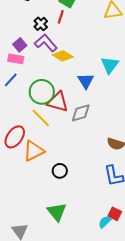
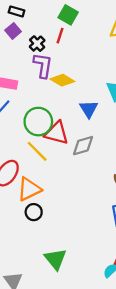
purple L-shape: (46, 43) -> (43, 65), turned 50
purple square: (20, 45) -> (13, 31), moved
black circle: (60, 171) -> (34, 212), moved

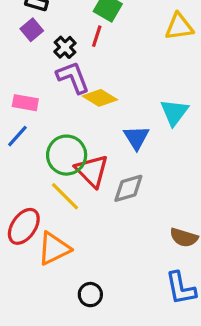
purple L-shape: (43, 65) -> (73, 77), turned -30
red triangle: (57, 133) -> (92, 171), turned 30
black circle: (34, 212) -> (90, 295), moved

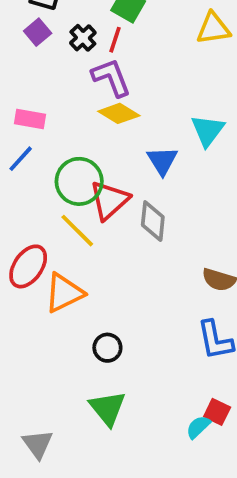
black cross: (65, 47) -> (83, 38), moved
purple L-shape: (73, 77) -> (111, 77), moved
red triangle: (92, 171) -> (109, 200), turned 33
gray diamond: (128, 188) -> (153, 221), turned -68

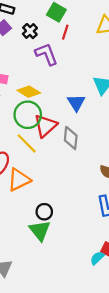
red line: (115, 40) -> (65, 32), moved
yellow diamond: (119, 113) -> (29, 92), moved
green triangle: (107, 408) -> (40, 230), moved

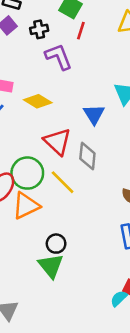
black cross: (30, 31) -> (39, 29), turned 32
green circle: (28, 115) -> (27, 173), moved
red triangle: (45, 126) -> (57, 142), turned -35
yellow line: (27, 143) -> (63, 182), moved

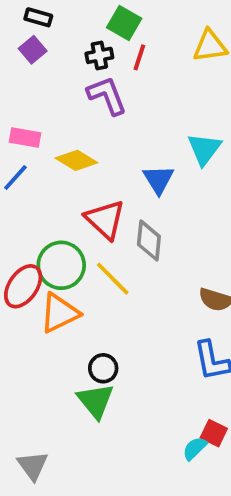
black cross: (39, 29) -> (99, 55), moved

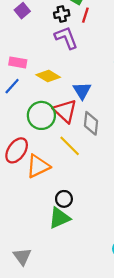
blue triangle: (158, 179) -> (82, 91), moved
green circle: (61, 265) -> (41, 115), moved
green triangle: (96, 401) -> (59, 218), turned 45

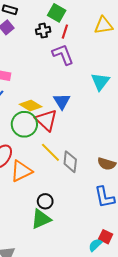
purple L-shape: (66, 38) -> (63, 54), moved
yellow diamond: (48, 76) -> (31, 106), moved
gray diamond: (91, 123) -> (70, 162), moved

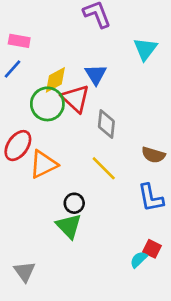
yellow diamond: (31, 106) -> (55, 80), turned -60
yellow line: (50, 152) -> (104, 168), moved
gray diamond: (70, 162) -> (106, 124), moved
green triangle: (41, 219) -> (69, 226), turned -50

